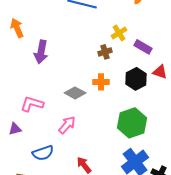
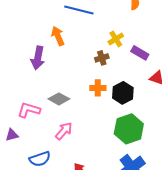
orange arrow: (17, 28) -> (58, 36), moved
black hexagon: (136, 79) -> (123, 93), moved
gray diamond: (75, 93) -> (59, 99), moved

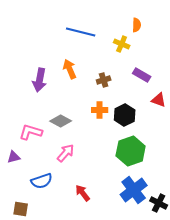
orange arrow: (58, 36) -> (70, 69), moved
yellow cross: (116, 39) -> (122, 44), moved, turned -35

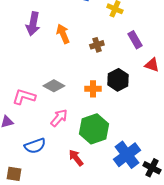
purple rectangle: (142, 75) -> (135, 40), turned 30
purple arrow: (40, 80) -> (33, 24), moved
orange cross: (100, 110) -> (93, 89), moved
green hexagon: (131, 151) -> (94, 129), moved

